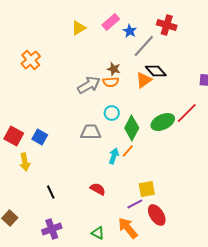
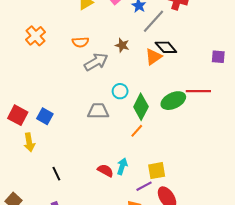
orange semicircle: (111, 82) -> (80, 42), moved
red line: (187, 113) -> (198, 91), turned 45
cyan arrow: (114, 156) -> (122, 166), moved

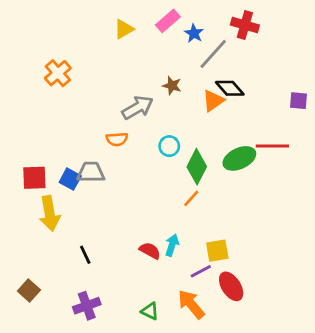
orange semicircle: (80, 42) -> (117, 139), moved
gray trapezoid: (98, 111) -> (91, 172), moved
red square: (18, 115) -> (34, 178), turned -30
yellow arrow: (29, 142) -> (50, 213), size x1.4

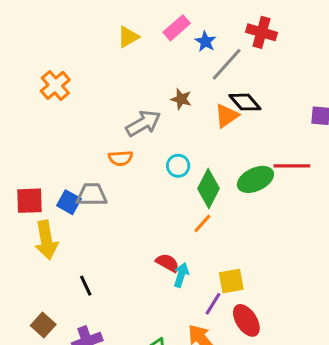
red semicircle: (150, 251) -> (168, 263), moved
purple line: (201, 271) -> (213, 304), turned -30
brown square: (29, 291) -> (43, 325), moved

